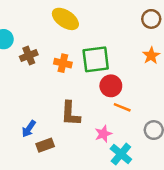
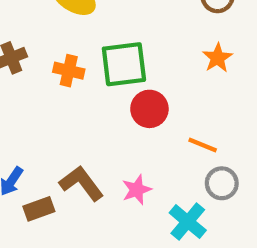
orange line: (122, 107) -> (203, 145), moved
brown L-shape: (70, 114) -> (81, 183), moved, turned 140
cyan cross: (121, 154) -> (188, 222), moved

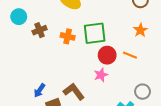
orange line: (203, 145) -> (130, 55), moved
pink star: (137, 190) -> (101, 75), moved

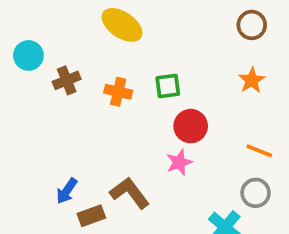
green square: (95, 33) -> (168, 86), size x0.6
orange line: (130, 55) -> (259, 151), moved

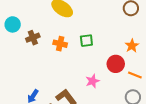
orange star: (252, 80) -> (132, 46), moved
red circle: (191, 126) -> (116, 64), moved

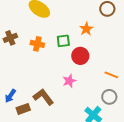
orange star: (132, 46) -> (86, 29), moved
red circle: (116, 64) -> (80, 56), moved

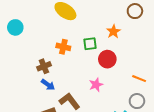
brown cross: (10, 38) -> (44, 66), moved
blue arrow: (10, 96) -> (48, 85), moved, turned -88

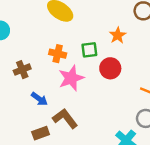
brown cross: (44, 66) -> (22, 70), moved
pink star: (96, 85) -> (71, 78), moved, size x1.5

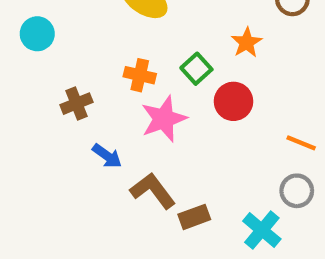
green square: (89, 50) -> (196, 69), turned -35
brown rectangle: (41, 133) -> (194, 217), moved

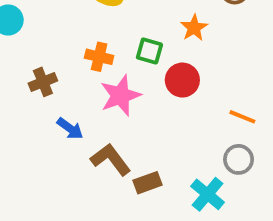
green square: (196, 69) -> (149, 51), turned -32

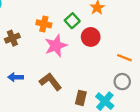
green square: (149, 51) -> (72, 21), turned 32
blue arrow: (70, 128) -> (16, 77), moved, turned 144
brown rectangle: (148, 183) -> (81, 98), moved, turned -56

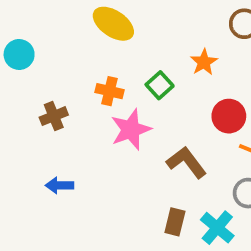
red circle: (91, 37) -> (229, 116), moved
brown L-shape: (50, 82) -> (186, 162), moved

